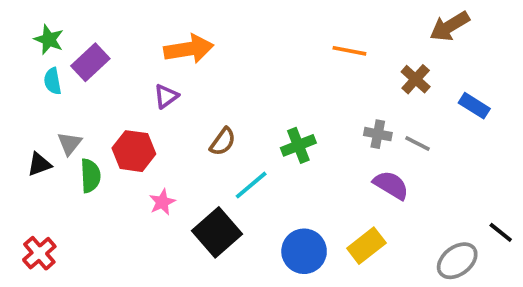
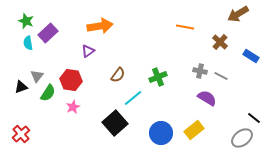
green semicircle: (90, 176) -> (48, 93), turned 36
pink star: (162, 202) -> (73, 107), moved
black line: (501, 232) -> (254, 118), moved

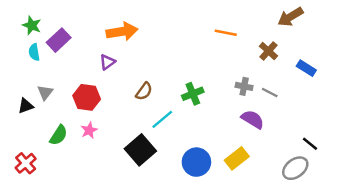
green semicircle: (48, 93) -> (59, 135), moved

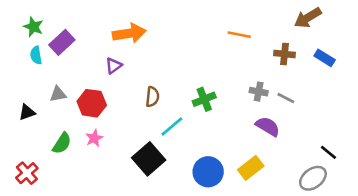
brown cross: (268, 51) -> (284, 54), turned -36
blue rectangle: (306, 68) -> (325, 58), moved
brown semicircle: (144, 91) -> (152, 97), turned -30
gray triangle: (45, 92) -> (58, 94), moved, turned 42

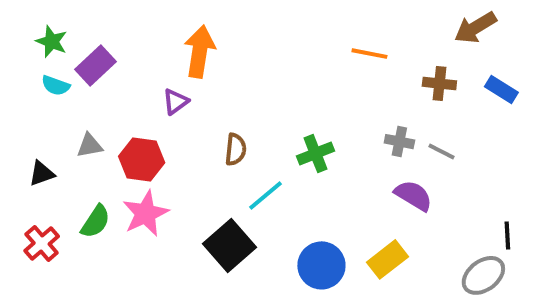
orange arrow: (129, 33) -> (200, 52), turned -72
cyan semicircle: (36, 55) -> (56, 86), turned -60
pink star: (94, 138) -> (146, 213), size x1.6
black line: (328, 152) -> (507, 235), turned 48
red cross: (27, 173) -> (42, 243), moved

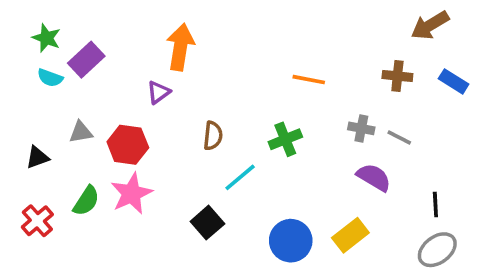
orange line: (369, 54) -> (309, 80), moved
black line: (507, 235) -> (435, 204), moved
black square: (230, 245) -> (207, 223), size x0.7

